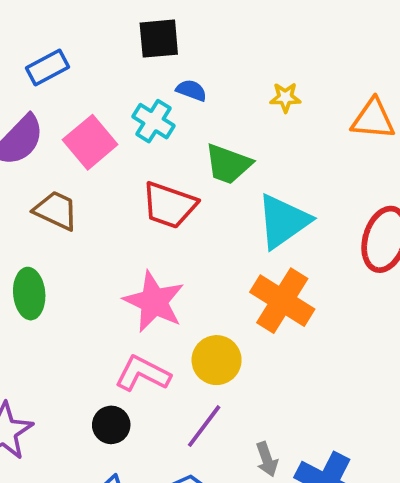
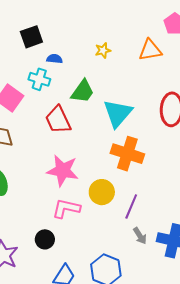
green trapezoid: (228, 164) -> (83, 91), turned -60
red trapezoid: (169, 205) -> (58, 120), turned 60
black circle: (111, 425) -> (45, 239), moved
purple line: (204, 426) -> (131, 206), moved

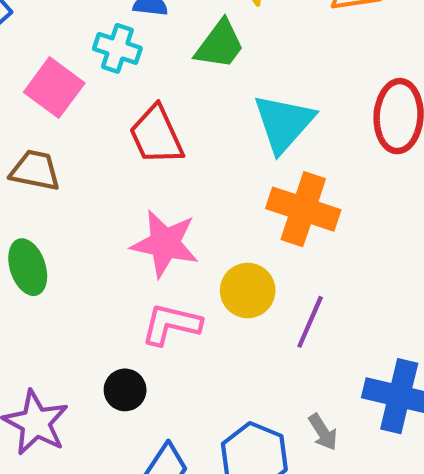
green trapezoid: (83, 91) -> (220, 45), moved
gray arrow: (140, 236) -> (323, 432), moved

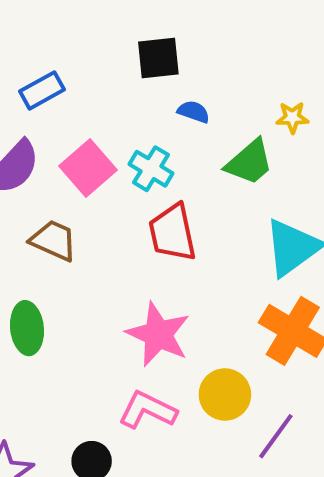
cyan cross: (117, 48) -> (151, 169), moved

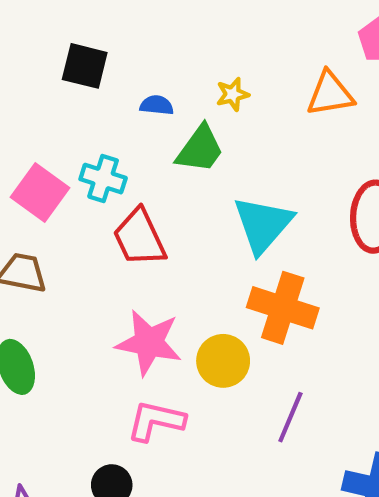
black square: (158, 58) -> (85, 66), turned 33
blue semicircle: (194, 112) -> (157, 105), moved
yellow circle: (225, 394) -> (223, 361), moved

